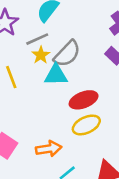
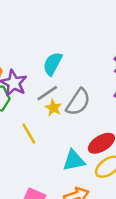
cyan triangle: (56, 75) -> (74, 160), moved

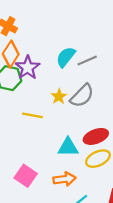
gray line: (47, 93) -> (87, 60), moved
yellow line: (29, 134) -> (33, 115), turned -60

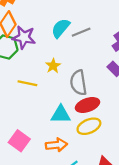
purple star: (28, 68) -> (24, 37), turned -30
gray semicircle: (82, 96) -> (78, 83), moved, turned 125

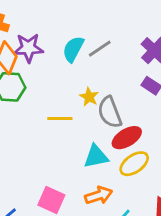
purple star: (24, 37) -> (28, 48), moved
yellow star: (53, 66) -> (89, 97), moved
yellow line: (27, 83) -> (60, 118), moved

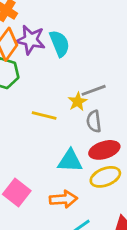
cyan semicircle: (73, 49) -> (60, 43), moved, turned 116
gray line: (100, 49) -> (94, 90), moved
gray semicircle: (110, 112) -> (94, 121), size x0.7

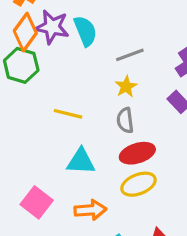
gray line: (94, 90) -> (130, 55), moved
yellow star: (78, 102) -> (126, 87), moved
cyan triangle: (70, 161) -> (81, 161), moved

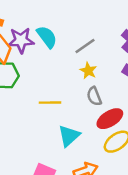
cyan triangle: (81, 161) -> (69, 136), turned -30

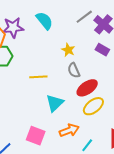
cyan semicircle: (47, 37) -> (44, 21), moved
gray line: (85, 46) -> (84, 17), moved

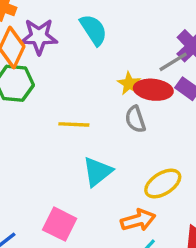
gray line: (84, 17) -> (173, 62), moved
red ellipse: (87, 88) -> (153, 90), moved, turned 35
orange arrow: (69, 130) -> (138, 220), moved

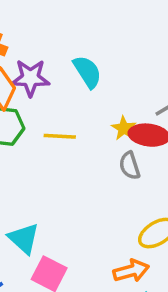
yellow line: (74, 124) -> (60, 136), moved
cyan triangle: (97, 172) -> (24, 238), moved, turned -40

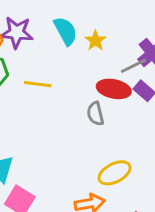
yellow star: (124, 128) -> (95, 41), moved

